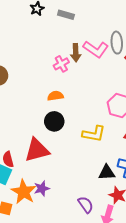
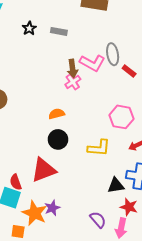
pink cross: (61, 64) -> (73, 82), moved

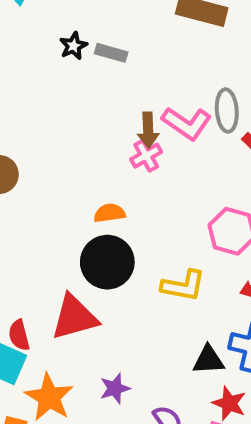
gray rectangle: (59, 31) -> (111, 53), moved
black circle: (58, 139) -> (107, 262), size x1.4
purple star: (52, 208) -> (115, 388), moved

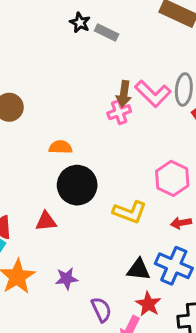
black star: (73, 46) -> (80, 23), turned -30
orange semicircle: (109, 213) -> (60, 147), moved
red triangle: (74, 317) -> (46, 221), size x0.6

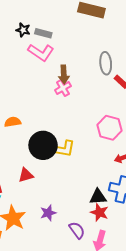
pink L-shape: (153, 94) -> (41, 52), moved
orange semicircle: (60, 147) -> (13, 122), moved
yellow L-shape: (130, 212) -> (63, 149), moved
red star: (148, 304) -> (99, 212), moved

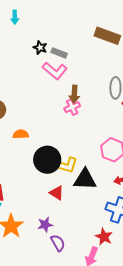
red triangle: (26, 175) -> (57, 193), moved, turned 42
black triangle: (98, 197) -> (85, 179), moved, size x1.4
red star: (99, 212) -> (104, 237), moved
purple semicircle: (77, 230) -> (58, 243), moved

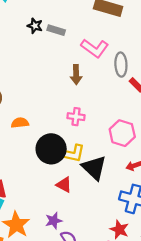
pink L-shape: (55, 71) -> (95, 48), moved
pink cross: (72, 107) -> (76, 117), moved, turned 35
black triangle: (85, 179) -> (94, 168), turned 45

